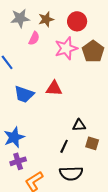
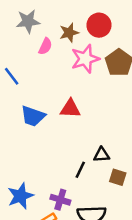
brown star: (46, 19) -> (69, 33), moved
blue star: (14, 137) -> (20, 196), moved
black line: (64, 146) -> (80, 170), moved
purple cross: (18, 161) -> (60, 200), moved, turned 35

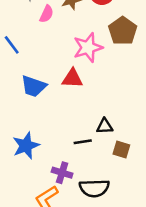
pink star: (85, 59) -> (88, 48), moved
black line: (80, 170) -> (83, 142), turned 56
blue star: (20, 196) -> (26, 146), moved

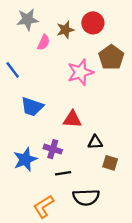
red triangle: (72, 78) -> (72, 119), moved
black line: (83, 142) -> (63, 173), moved
purple cross: (62, 173) -> (53, 149), moved

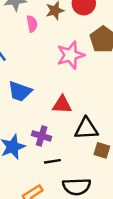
pink semicircle: (44, 42) -> (32, 24), turned -35
black triangle: (95, 142) -> (86, 129), size x1.5

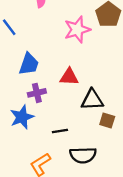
blue trapezoid: (20, 91) -> (29, 64), turned -90
purple cross: (42, 136) -> (37, 93), moved, turned -30

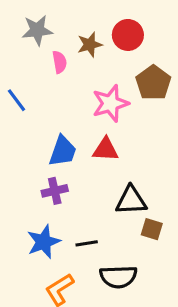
blue trapezoid: (29, 64) -> (63, 151), moved
red triangle: (69, 77) -> (106, 150), moved
blue star: (22, 117) -> (44, 242), moved

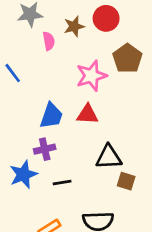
blue star: (44, 242) -> (23, 174), moved
black line: (87, 243) -> (62, 182), moved

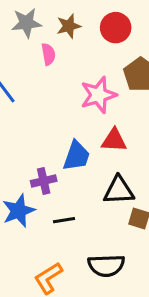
brown star: (74, 26) -> (69, 26), moved
red triangle: (87, 114) -> (114, 140), moved
blue trapezoid: (51, 116) -> (76, 156), moved

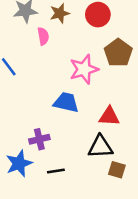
red triangle: (114, 140) -> (109, 116), moved
blue trapezoid: (76, 156) -> (66, 102), moved, turned -96

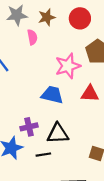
red triangle: (109, 116) -> (90, 94), moved
black triangle: (100, 147) -> (58, 134), moved

